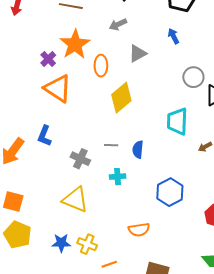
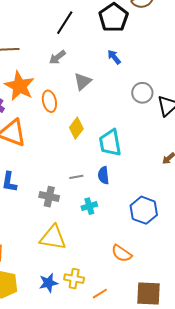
yellow diamond: (121, 98) -> (76, 128), size x0.7
cyan trapezoid: (177, 121) -> (110, 143), moved
orange semicircle: (139, 230) -> (122, 253), turned 55

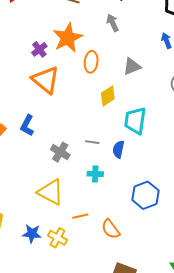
gray arrow: (57, 57) -> (113, 23), turned 84
gray triangle: (83, 81) -> (132, 66), moved
orange line: (100, 294) -> (80, 216), moved

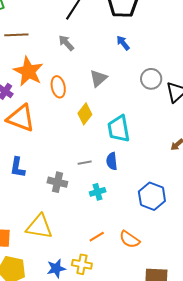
yellow triangle: (51, 192) -> (39, 227), moved

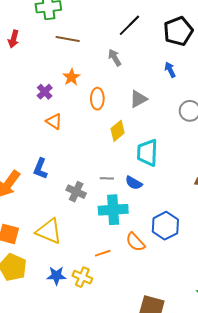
orange star: (28, 71) -> (71, 77), size x0.6
orange triangle: (21, 118) -> (54, 121), size x0.6
blue semicircle: (112, 161) -> (134, 183), turned -66
cyan cross: (98, 192) -> (113, 210), size x1.8
orange semicircle: (130, 239) -> (135, 242), moved

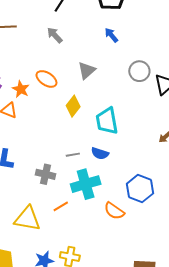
orange star: (71, 77) -> (21, 89), moved
orange ellipse: (97, 99) -> (46, 79), turned -45
orange line: (103, 253) -> (61, 206), moved

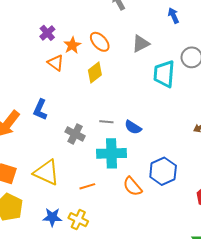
yellow diamond: (73, 106) -> (95, 72), moved
cyan trapezoid: (107, 121) -> (164, 74), moved
orange line: (61, 206) -> (87, 186), moved

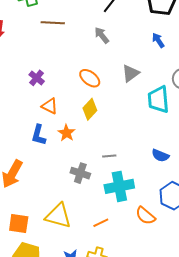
orange star: (72, 45) -> (66, 133), moved
blue L-shape: (40, 110) -> (39, 135), moved
blue semicircle: (133, 127) -> (160, 155), moved

